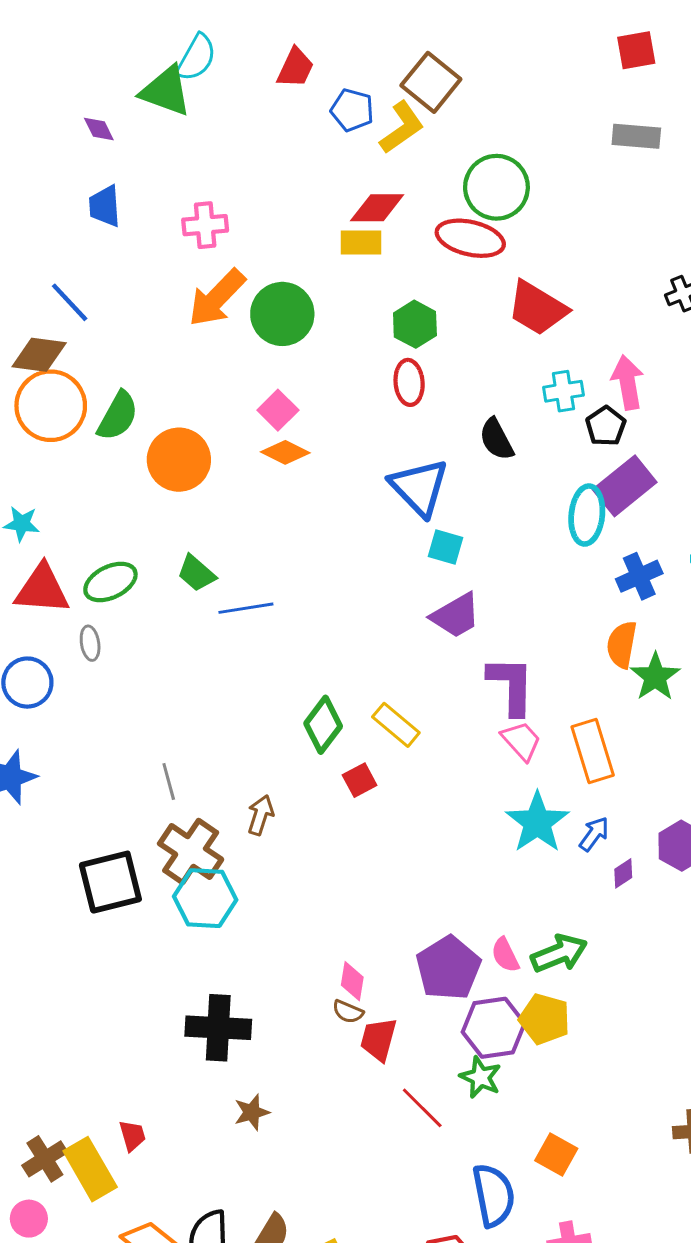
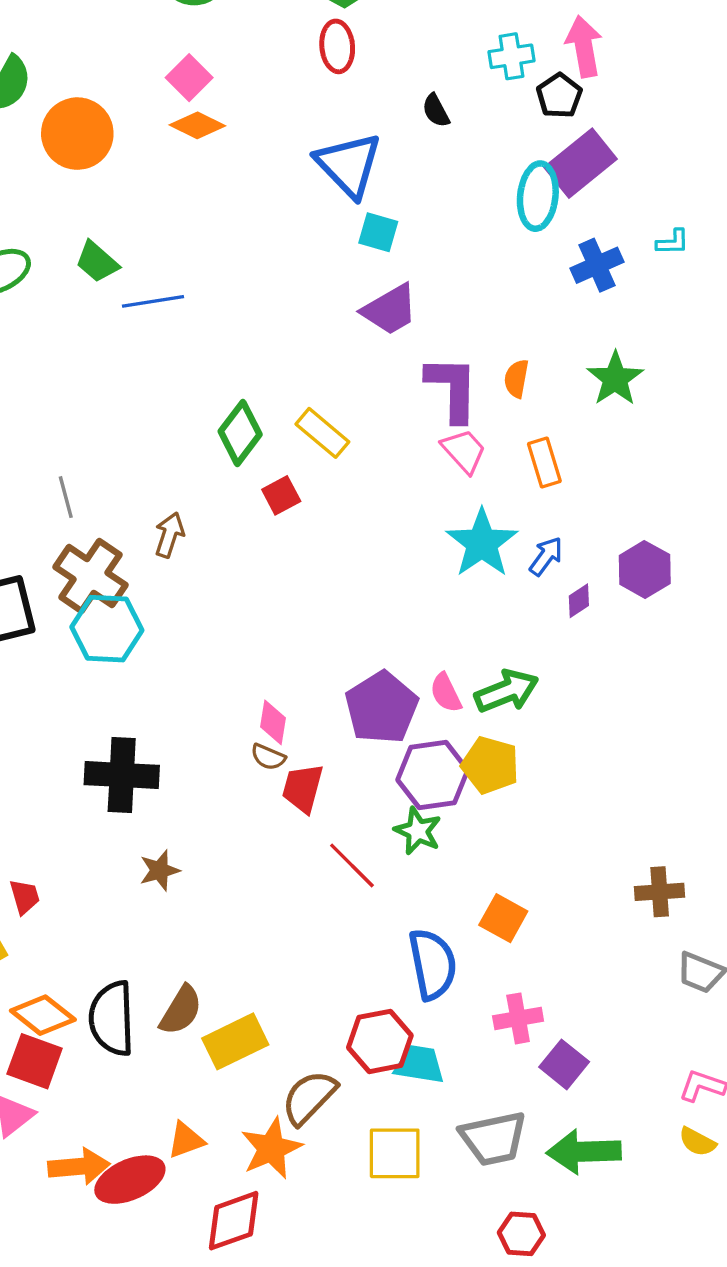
black semicircle: (496, 439) -> (436, 111), size x0.7
orange semicircle: (622, 645) -> (516, 379), moved, size x0.7
orange rectangle: (593, 751) -> (544, 463), size x0.7

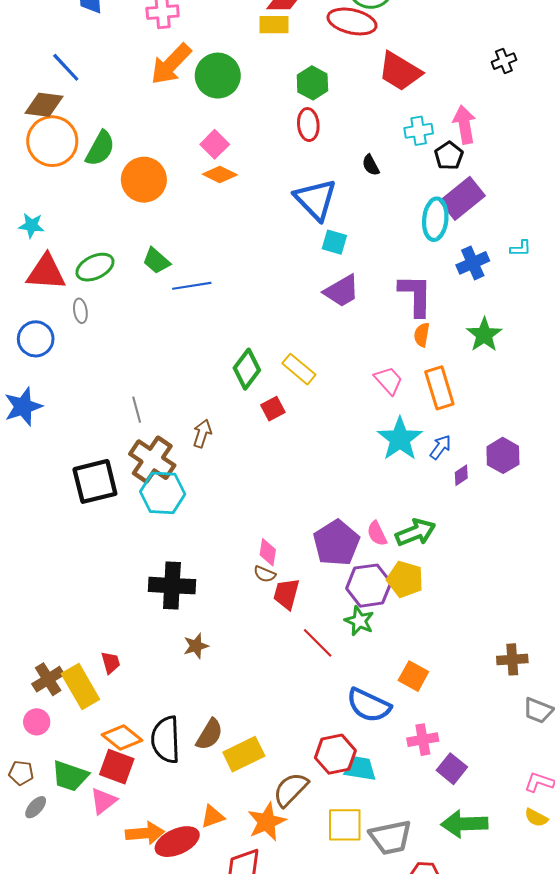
purple L-shape: (452, 389) -> (415, 295), moved
orange rectangle: (544, 463) -> (439, 388), size x1.4
blue semicircle: (433, 964) -> (369, 705), turned 126
gray trapezoid: (493, 1138) -> (391, 837), moved

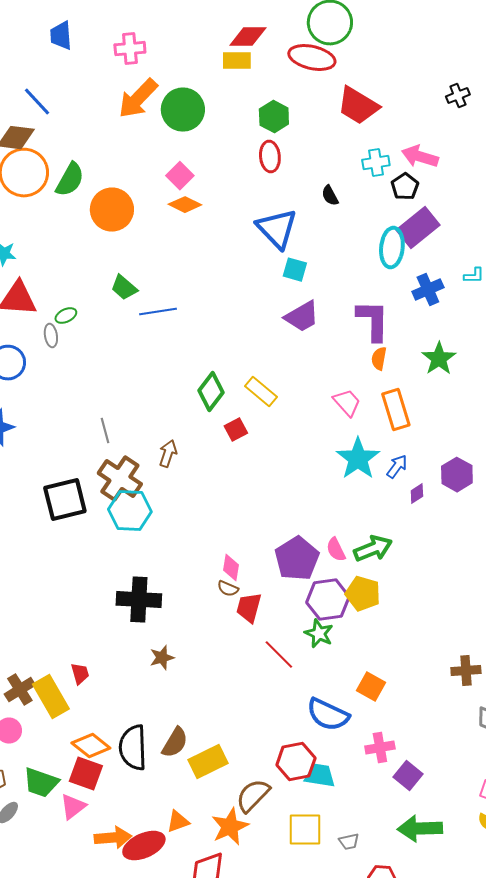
pink arrow: (464, 125) -> (420, 157), turned -63
green ellipse: (95, 267) -> (66, 316), moved, size x0.6
gray trapezoid: (391, 837) -> (349, 842), size x0.5

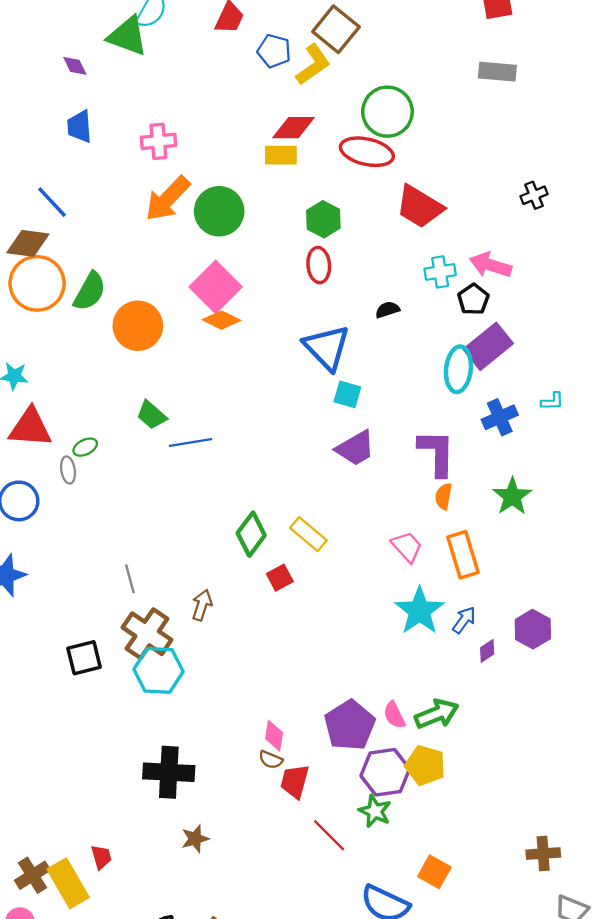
pink square: (180, 176) -> (216, 287), size x1.6
black semicircle: (330, 196) -> (387, 310), turned 100
black square: (65, 500) -> (84, 658), size x0.7

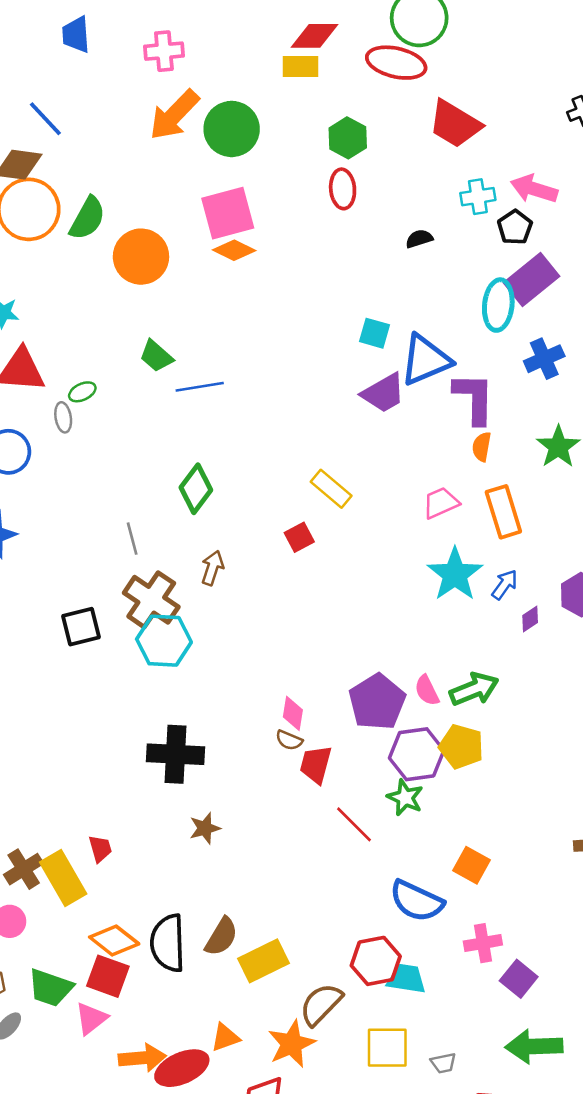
pink square: (216, 287) -> (228, 213), turned 30
blue triangle: (327, 347) -> (426, 360), moved, turned 51
green diamond: (251, 534) -> (196, 489), moved
pink trapezoid: (407, 547) -> (441, 503), turned -72

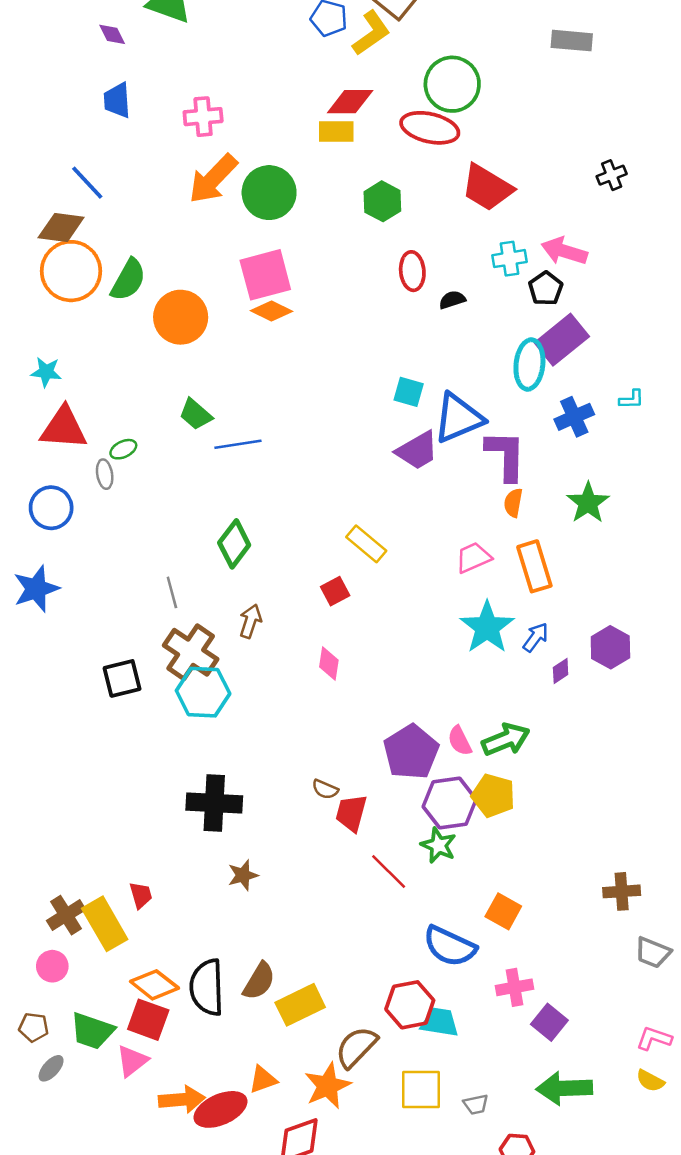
red ellipse: (343, 189) -> (412, 271), moved
pink diamond: (293, 713) -> (329, 663), moved

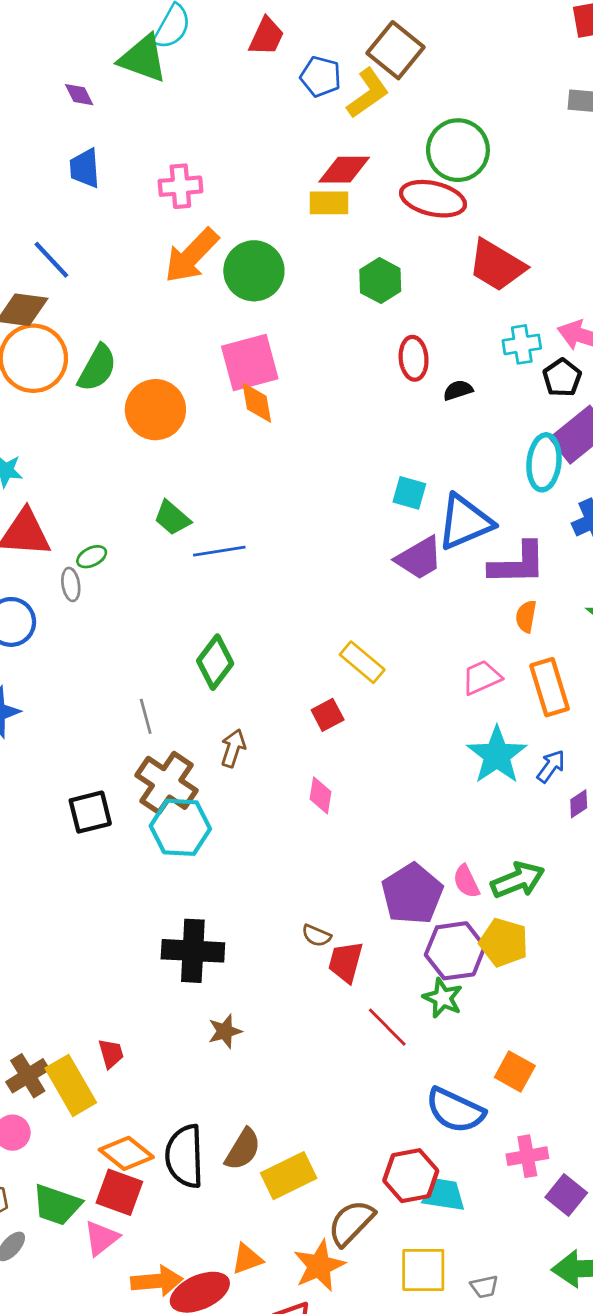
orange diamond: (272, 311) -> (257, 403), turned 54
purple L-shape: (506, 455) -> (518, 564), turned 88

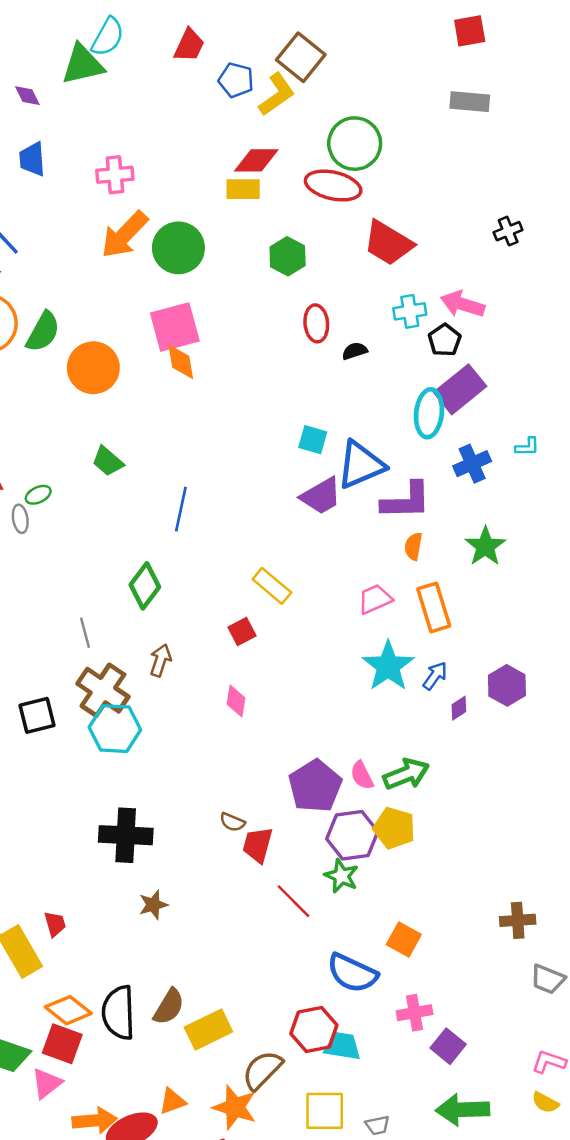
green triangle: (143, 59) -> (83, 64), turned -33
blue line: (219, 551) -> (181, 509), moved, turned -69
orange star: (319, 1266) -> (235, 1107), turned -30

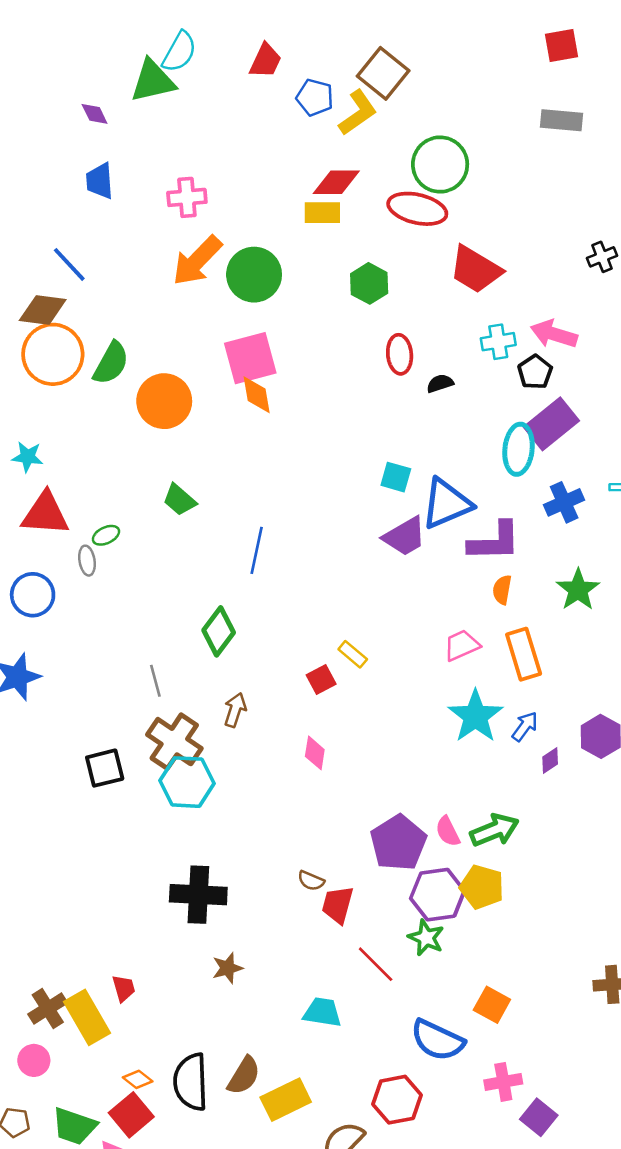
yellow rectangle: (272, 586) -> (353, 654), moved, size x0.7
orange diamond: (68, 1010) -> (138, 1079), size x0.6
red square: (62, 1044) -> (131, 1115), turned 30
cyan trapezoid: (343, 1046) -> (322, 1012), moved

